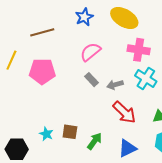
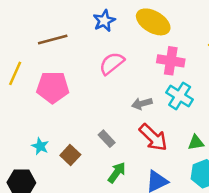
gray rectangle: (91, 80) -> (107, 139), moved
brown square: (70, 132) -> (70, 155), moved, turned 35
cyan star: (46, 134) -> (40, 146), moved

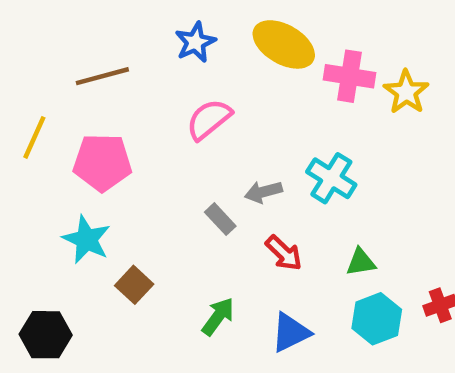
pink cross: (171, 61) -> (349, 76), moved
red arrow: (153, 137) -> (284, 253), size x0.7
gray rectangle: (107, 139) -> (220, 219), moved
cyan star: (40, 146) -> (87, 239), moved, size x1.5

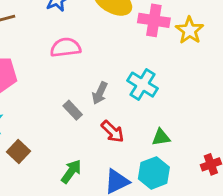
pink semicircle: (209, 119) -> (66, 47), turned 32
gray arrow: (263, 192) -> (100, 93), turned -50
cyan hexagon: (377, 319) -> (154, 173), moved

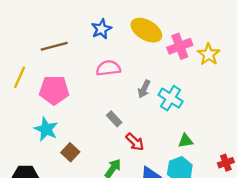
pink cross: (154, 20) -> (180, 46), turned -30
gray arrow: (100, 93) -> (144, 89), moved
red arrow: (113, 132) -> (135, 142), moved

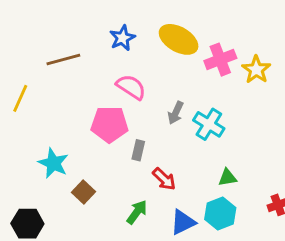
pink semicircle: (108, 68) -> (131, 87), turned 40
pink pentagon: (54, 90) -> (109, 124), moved
gray rectangle: (114, 119) -> (138, 150), turned 56

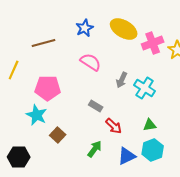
pink pentagon: (109, 124) -> (48, 88), moved
gray rectangle: (138, 150) -> (96, 106), turned -72
green triangle: (227, 178) -> (150, 125), moved

